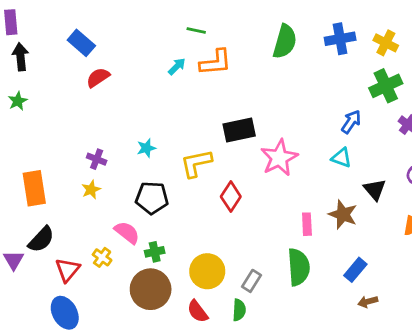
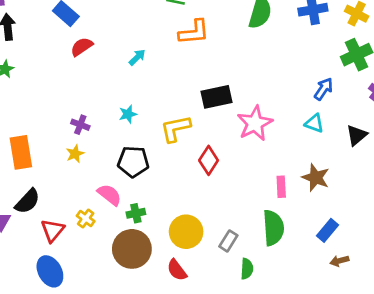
cyan arrow: (177, 66) -> (137, 57), moved
black triangle: (375, 190) -> (357, 135), moved, turned 30
green semicircle: (239, 310) -> (247, 269), moved

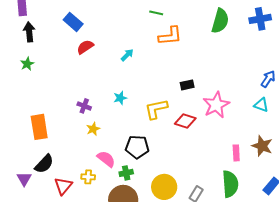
black rectangle: (216, 97) -> (187, 85), size x0.6
yellow star: (75, 154) -> (93, 129), moved
red diamond: (209, 160) -> (185, 121), moved, turned 75
black pentagon: (133, 162) -> (137, 147), moved
yellow cross: (86, 219) -> (88, 177), turned -32

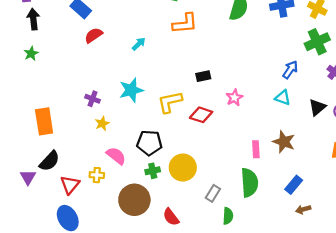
cyan star: (120, 98) -> (131, 90), size x1.6
pink star: (216, 105) -> (234, 98), size x0.6
green cross: (126, 173) -> (153, 171), moved
yellow circle: (164, 187) -> (183, 168), moved

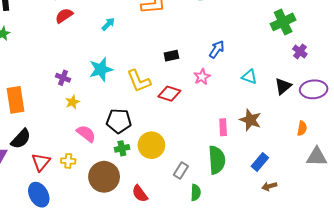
blue arrow: (290, 70) -> (217, 49), moved
yellow L-shape: (170, 102) -> (139, 81), turned -100
yellow cross: (97, 175) -> (68, 161), moved

